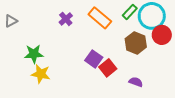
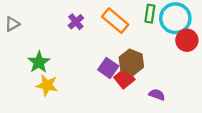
green rectangle: (130, 12) -> (150, 14), turned -35
brown hexagon: (136, 43) -> (131, 62), moved
green star: (34, 54) -> (39, 62), turned -30

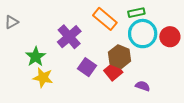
green rectangle: (150, 14) -> (136, 13), turned 70
cyan circle: (175, 18) -> (143, 34), moved
purple cross: (76, 22) -> (69, 37), moved, size x1.6
purple square: (108, 68) -> (87, 67), moved

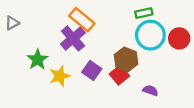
orange rectangle: (105, 19) -> (82, 20), moved
yellow star: (43, 78) -> (60, 76), moved, turned -30

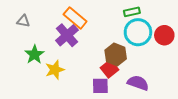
gray triangle: (12, 23) -> (23, 21), moved, turned 40
purple square: (92, 71) -> (100, 86), moved, turned -36
purple semicircle: (150, 90) -> (138, 83), size x1.5

